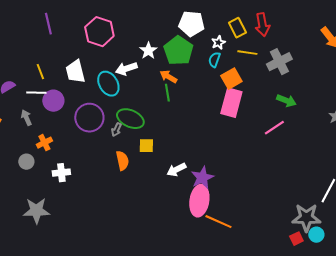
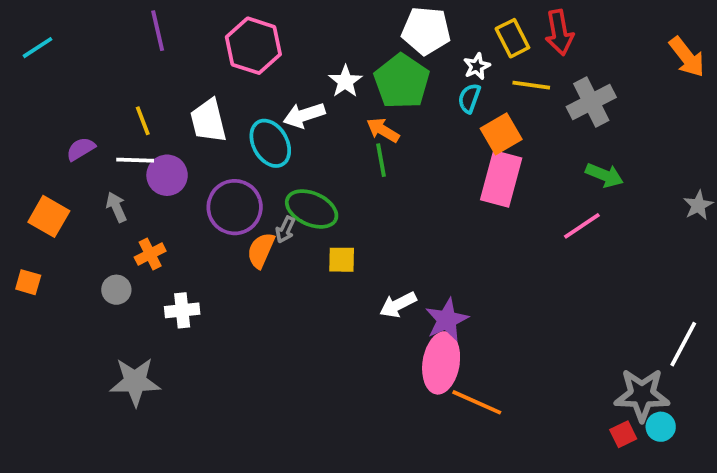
orange semicircle: (122, 161) -> (261, 250), moved, turned -144

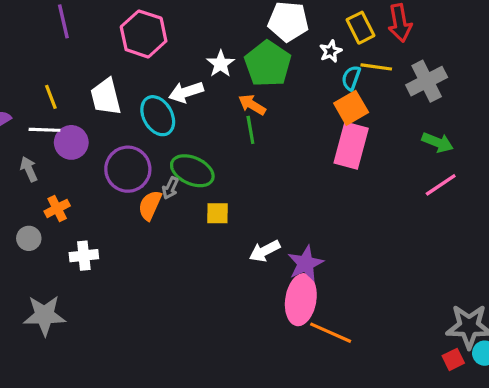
cyan semicircle: (469, 98) -> (351, 78), moved
pink line: (582, 226) -> (441, 185), moved

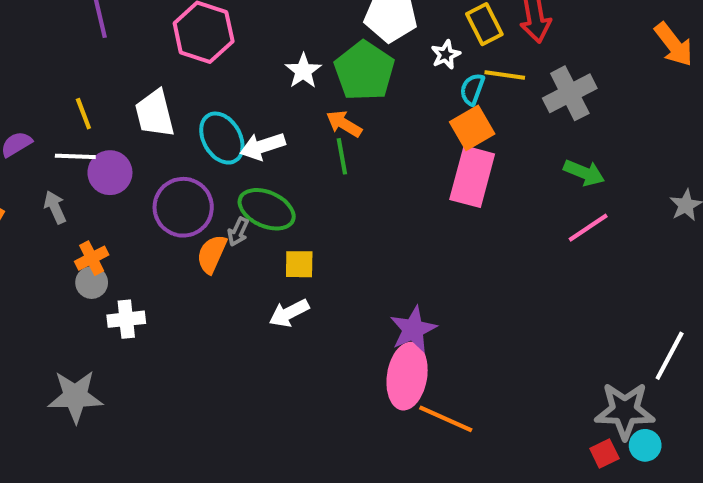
white arrow: (186, 92) -> (263, 146), moved
gray circle: (29, 238) -> (92, 283), moved
white arrow: (265, 251) -> (289, 313), moved

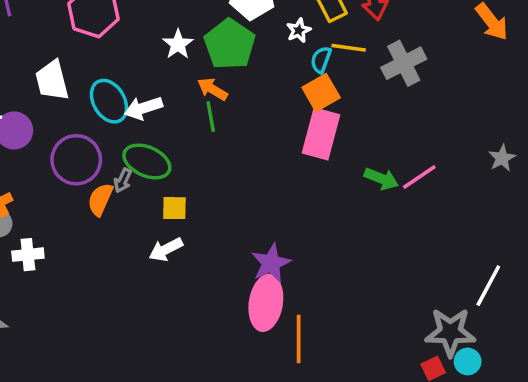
green arrow: (584, 173) -> (381, 179), moved
orange line: (446, 419) -> (299, 339), turned 66

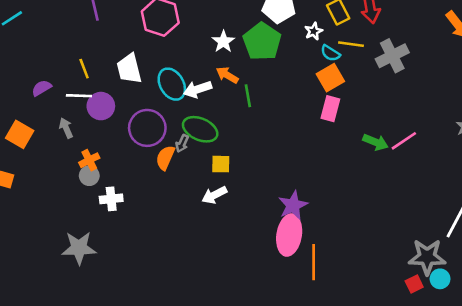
cyan semicircle: (321, 60) -> (330, 53), turned -78
orange arrow: (212, 89) -> (227, 75), moved
pink rectangle: (321, 134) -> (330, 109), size x0.7

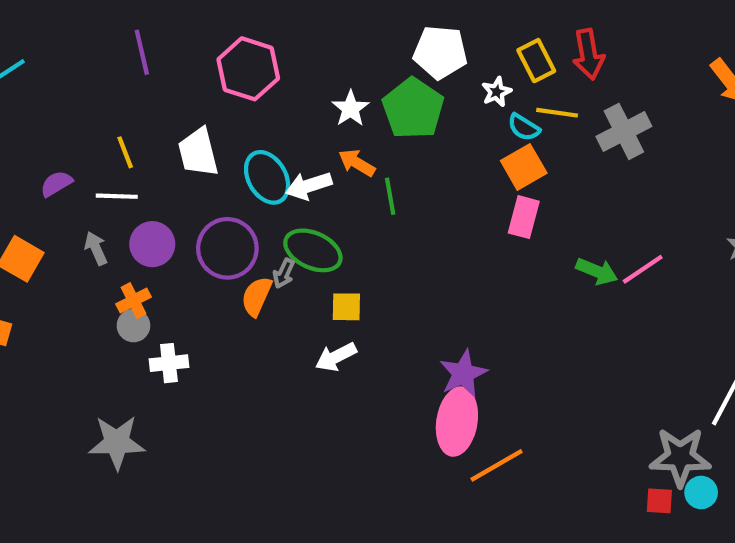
purple circle: (101, 106) -> (152, 244), moved
orange line: (314, 262) -> (497, 465), turned 60
red square: (414, 284) -> (659, 501), turned 30

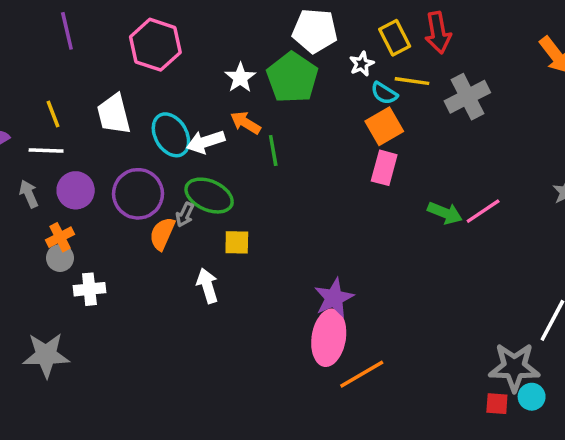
white arrow: (336, 357) -> (207, 286), moved, turned 100

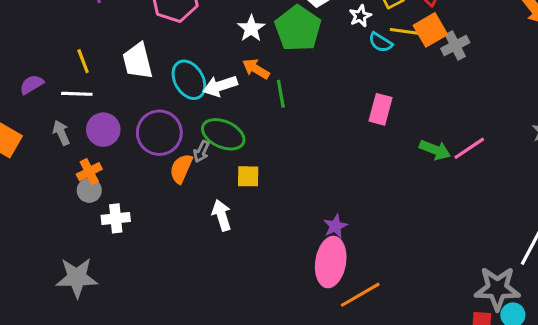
gray cross: (467, 97) -> (455, 46), size x0.7
orange square: (384, 126) -> (430, 30), moved
purple star: (334, 298) -> (335, 226), size x0.7

